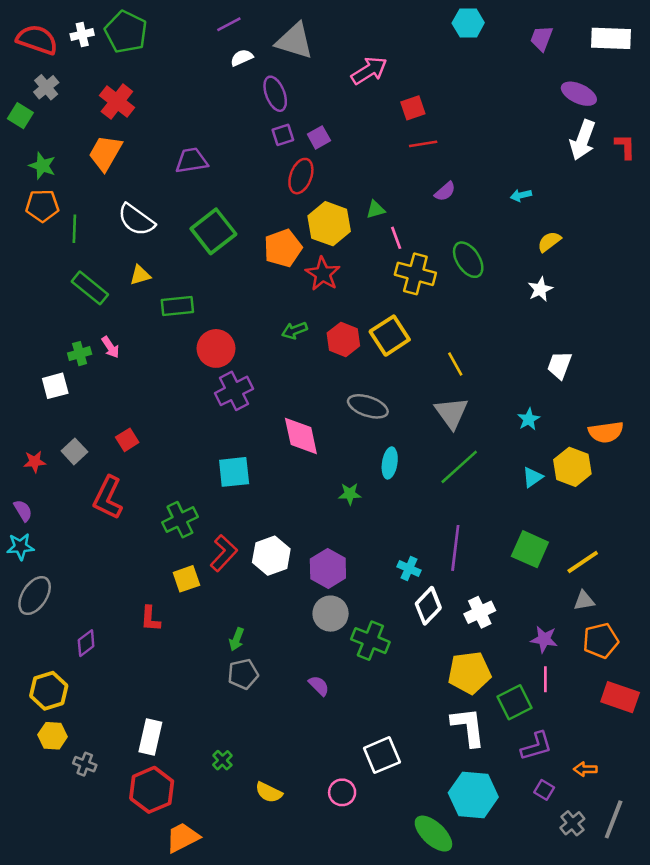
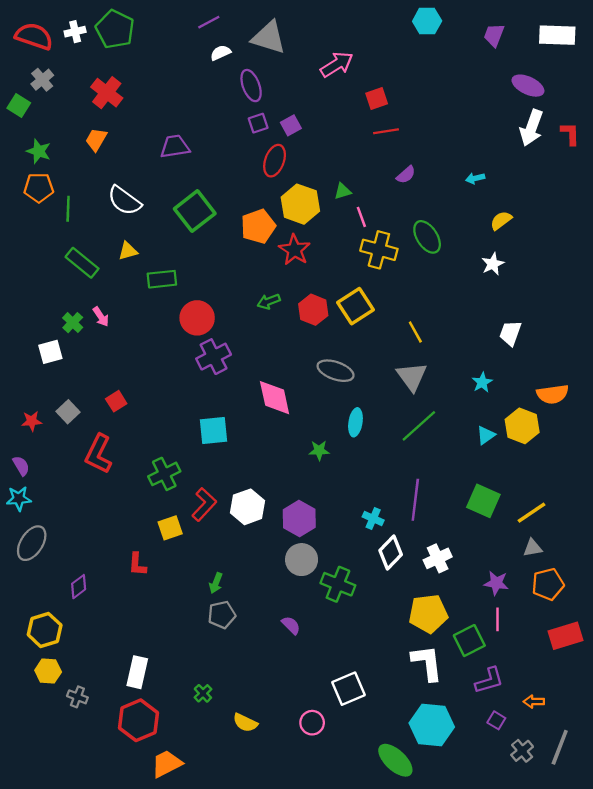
orange trapezoid: (105, 153) -> (96, 140), size x0.7
green cross: (80, 354) -> (73, 323), turned -30
red rectangle: (620, 697) -> (566, 636), turned -36

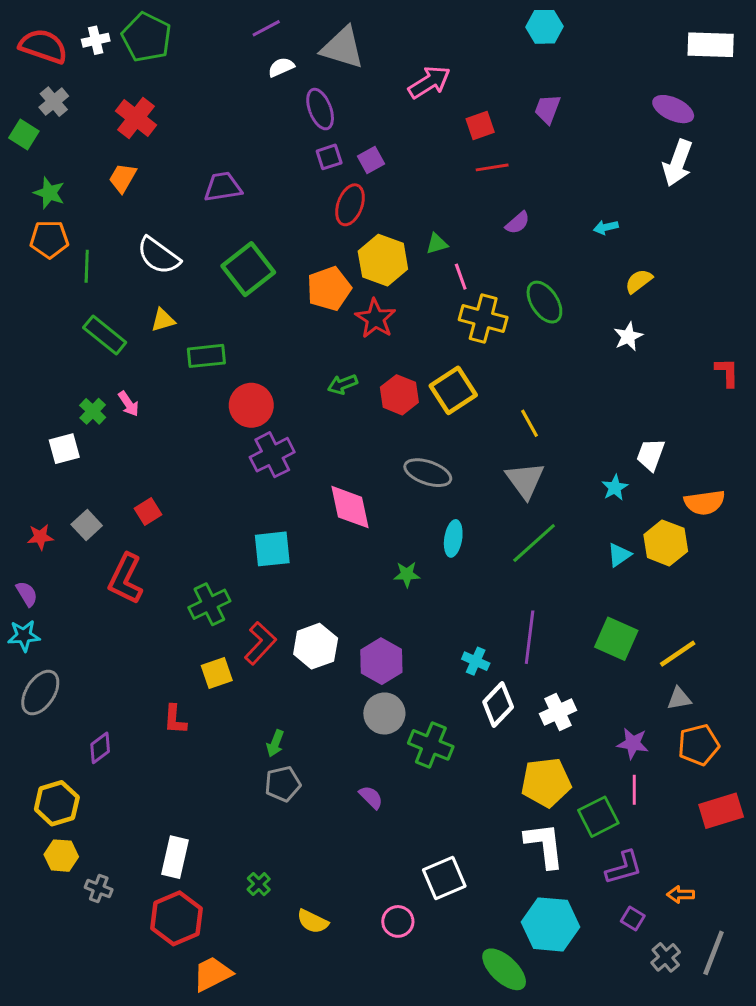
purple trapezoid: (494, 35) -> (547, 109), moved
red L-shape: (570, 134) -> (727, 372), moved
white trapezoid: (510, 333) -> (651, 455), moved

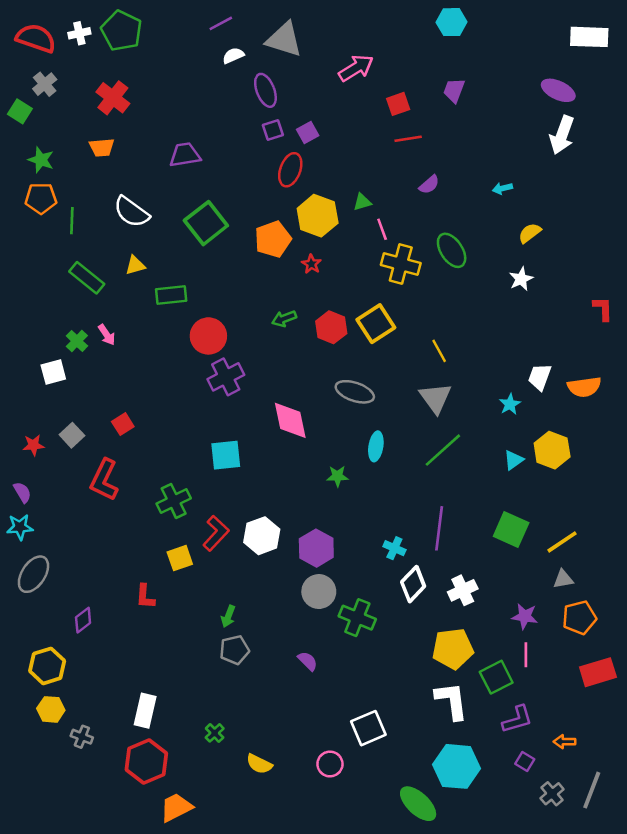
orange trapezoid: (123, 178) -> (102, 147), turned -125
red star: (375, 319) -> (311, 264), size x0.6
orange semicircle: (705, 503) -> (584, 387), moved

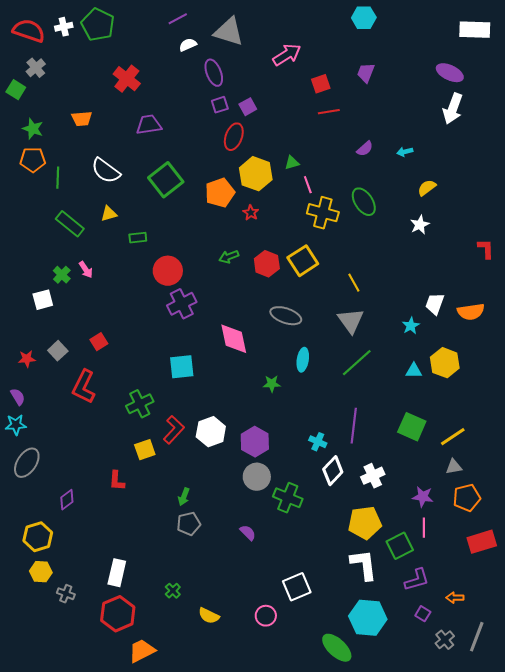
red cross: (113, 98) -> (127, 79), moved
purple semicircle: (429, 185) -> (365, 149), moved
green rectangle: (171, 295) -> (138, 238), size x0.7
cyan triangle: (514, 460) -> (414, 371), turned 36

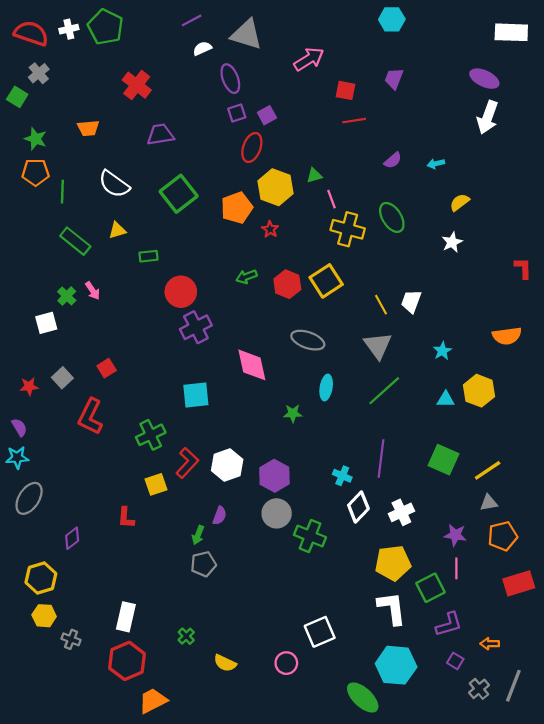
red square: (321, 84) -> (345, 90), turned 30
white trapezoid: (435, 304) -> (411, 301), moved
purple semicircle: (248, 533) -> (220, 516), moved, turned 66

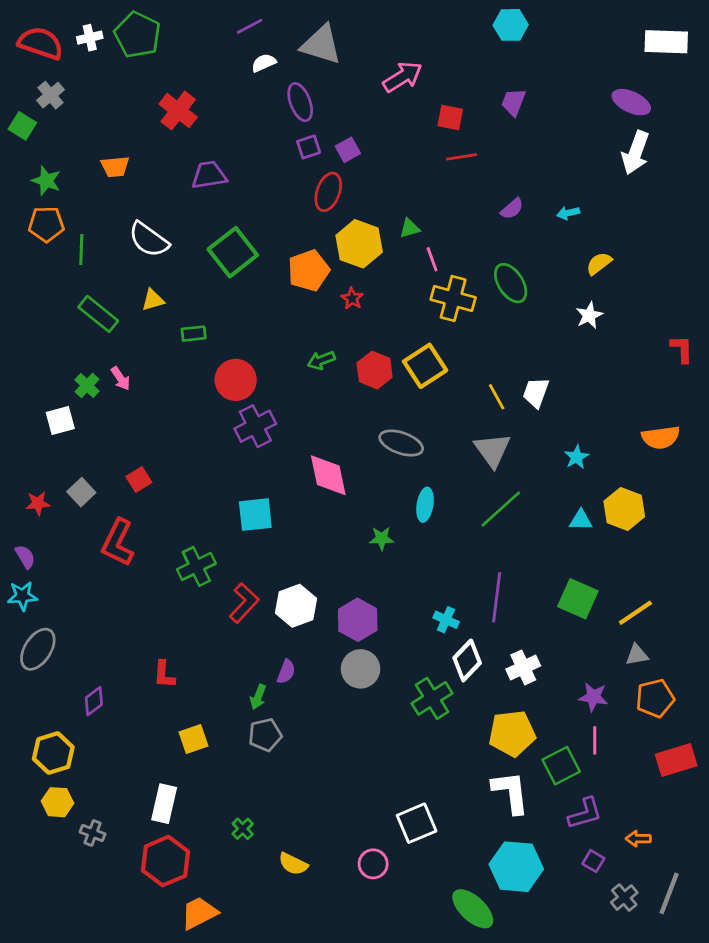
yellow square: (156, 484) -> (194, 739), moved
green cross: (310, 536) -> (432, 698), moved, turned 36

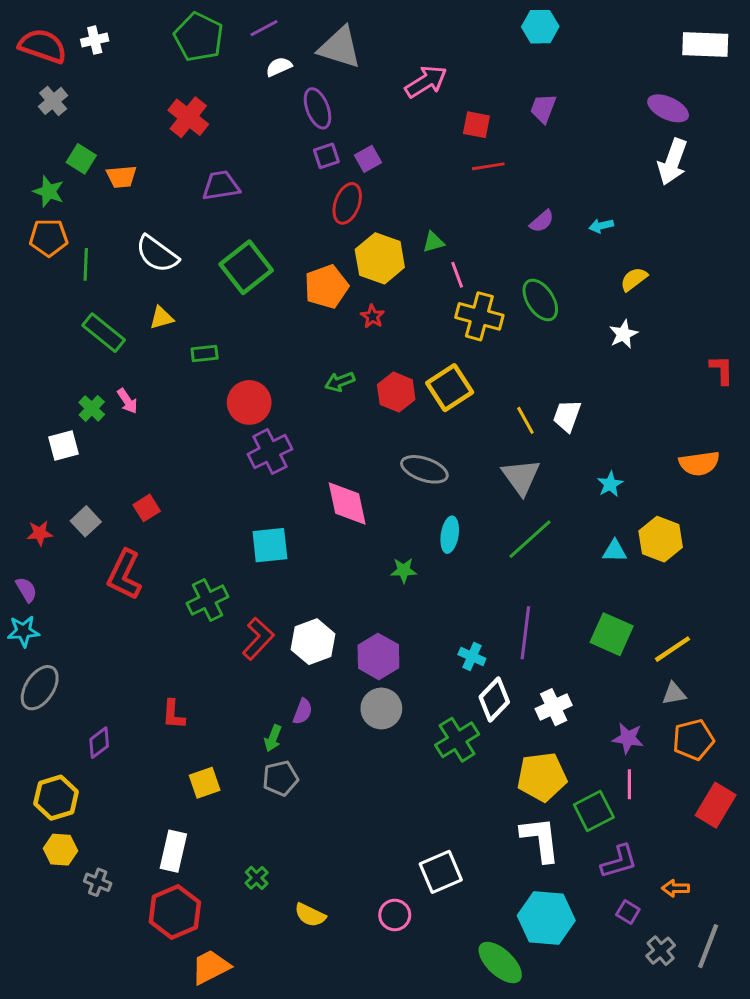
green pentagon: (137, 35) -> (199, 37), moved
green square: (22, 126) -> (81, 159), moved
red rectangle: (676, 760) -> (716, 805), turned -42

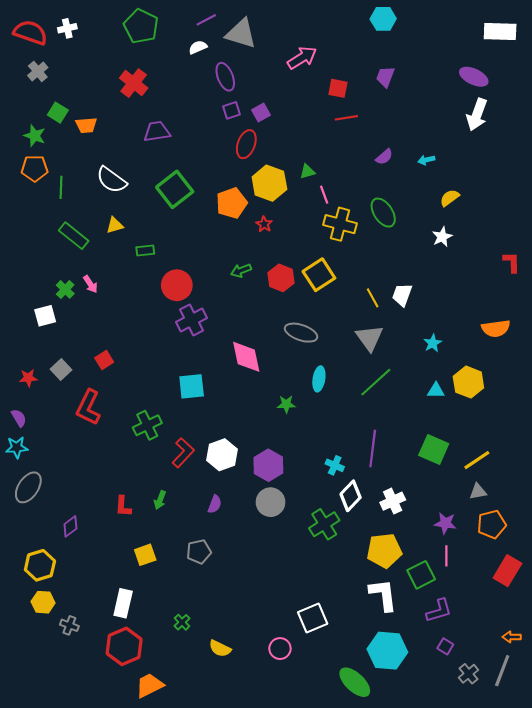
purple line: (264, 28) -> (206, 20), moved
green arrow: (273, 738) -> (160, 500), moved
orange arrow: (675, 888) -> (512, 637), moved

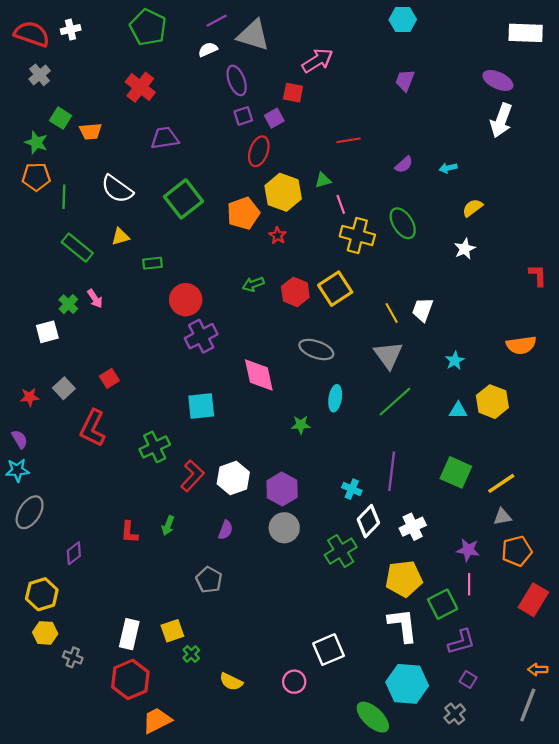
red square: (338, 88) -> (293, 93), moved
red line: (346, 118) -> (348, 140), moved
gray pentagon: (199, 552) -> (209, 580), turned -30
yellow square: (145, 555) -> (172, 631), moved
gray cross: (468, 674) -> (455, 714), moved

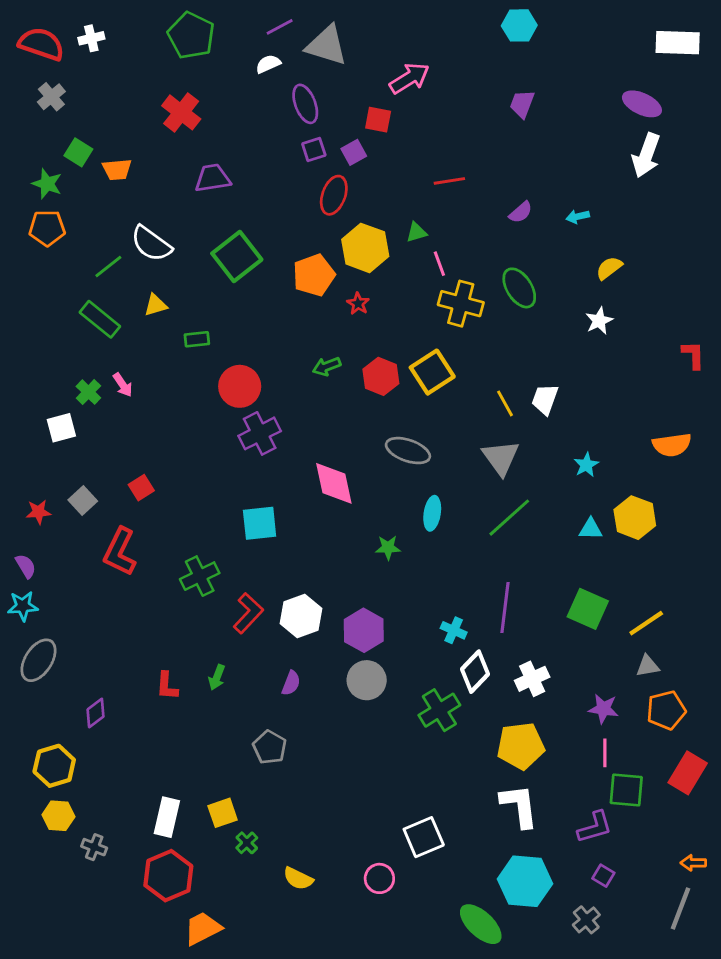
green line: (64, 197) -> (108, 267), moved, turned 50
green square: (443, 604) -> (626, 790), moved, turned 32

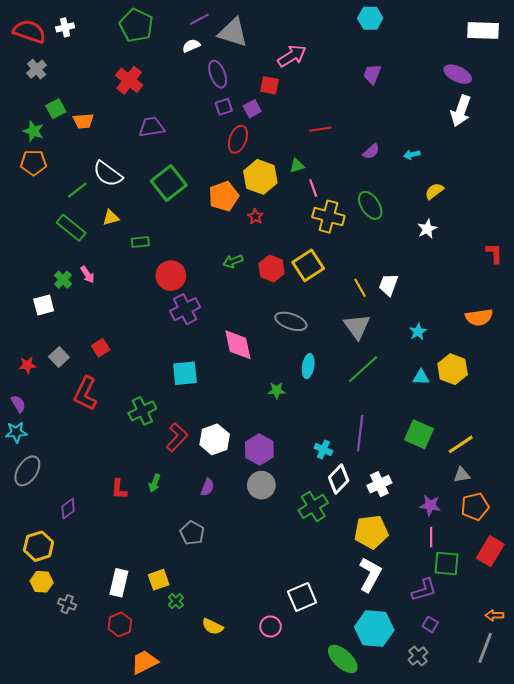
green square: (78, 152) -> (56, 109), turned 30
white L-shape: (519, 806) -> (370, 575), turned 36
red hexagon: (168, 876) -> (120, 624), size x0.7

